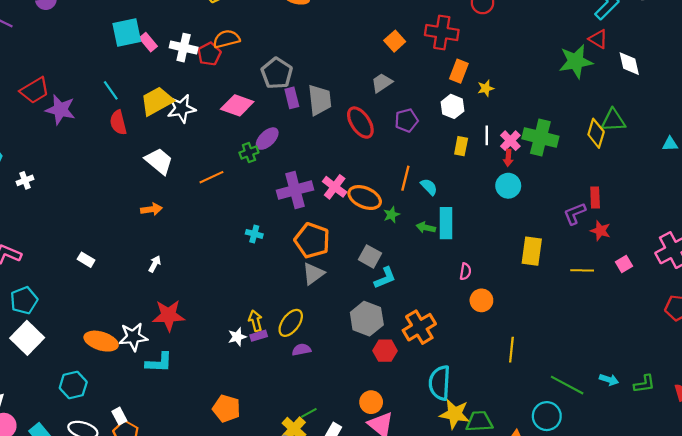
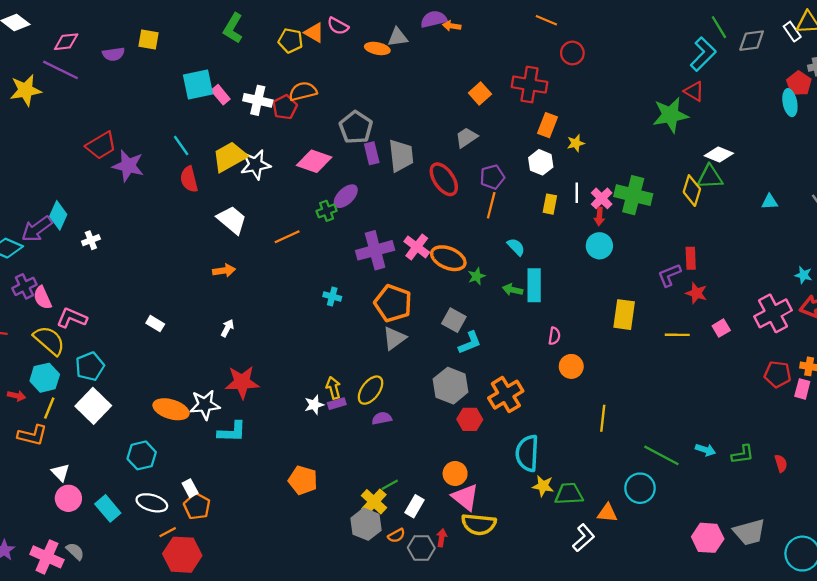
white diamond: (629, 64) -> (719, 154), moved, turned -55
orange line: (405, 178) -> (491, 205), moved
yellow star: (455, 414) -> (543, 486), size x0.7

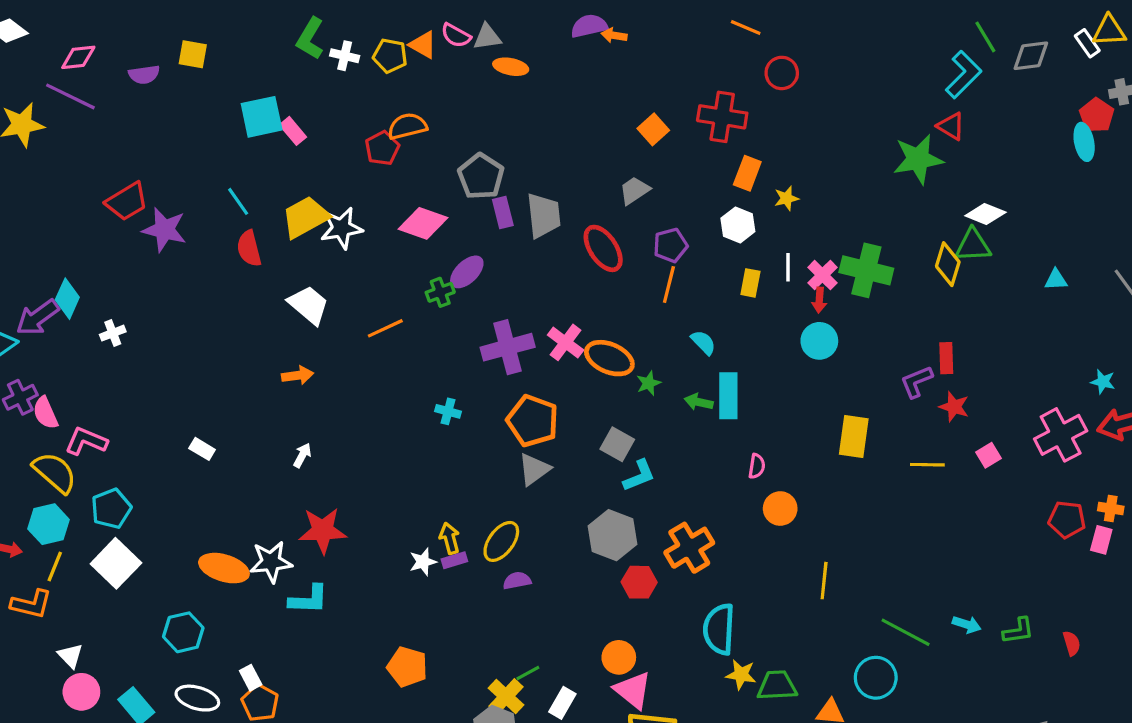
gray triangle: (398, 37) -> (487, 37), moved
white cross: (258, 100) -> (345, 56), moved, size x0.7

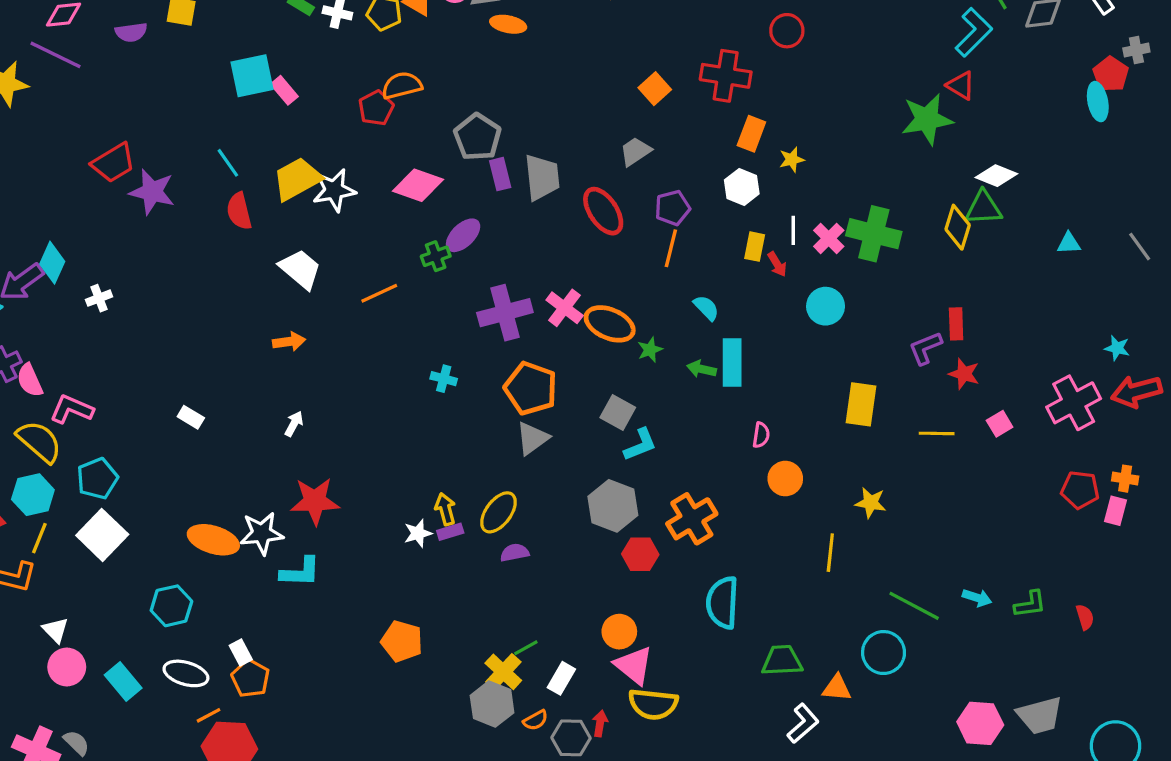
red arrow: (819, 300) -> (777, 264), moved, turned -35
yellow star: (741, 675) -> (871, 503), moved

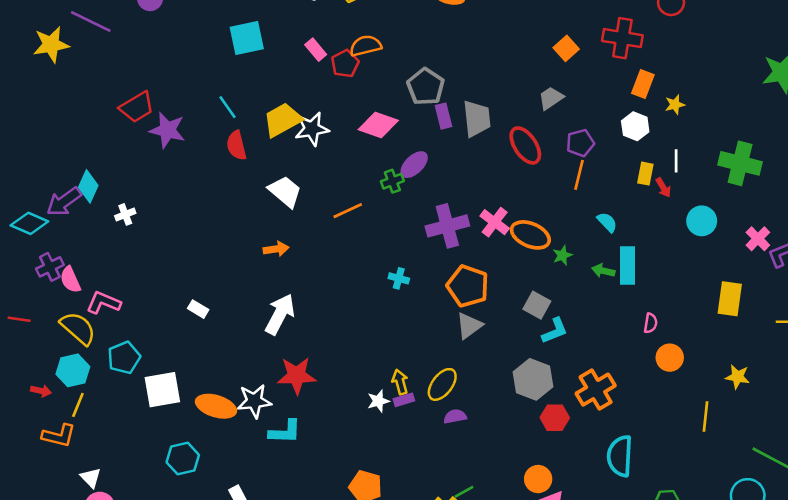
pink rectangle: (284, 90) -> (316, 50), moved
pink cross: (829, 238) -> (758, 239), moved
white arrow: (294, 424) -> (280, 314), size x2.0
white square: (102, 535) -> (162, 390), moved, turned 36

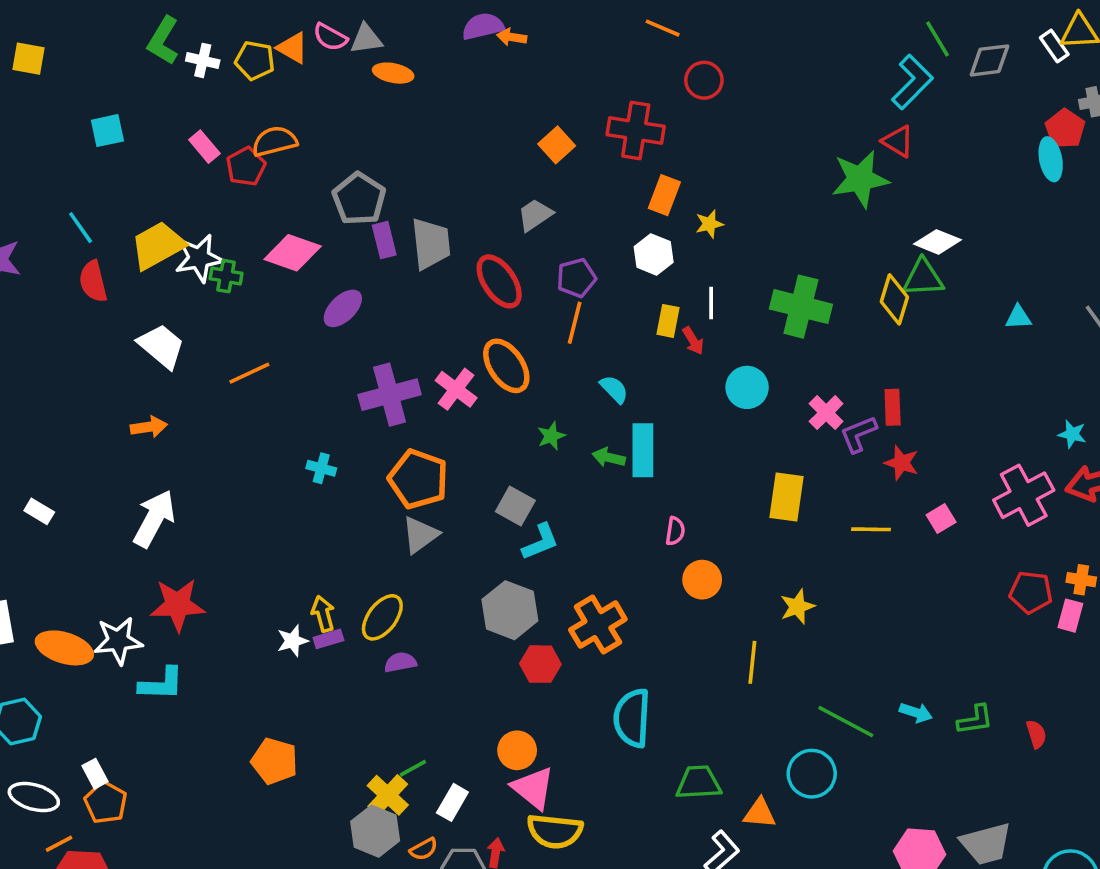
cyan square: (247, 38) -> (107, 131), size x0.7
green cross: (392, 181) -> (226, 276), moved, turned 30
orange ellipse: (530, 235) -> (506, 366), moved, turned 33
yellow star: (737, 377) -> (797, 607), turned -30

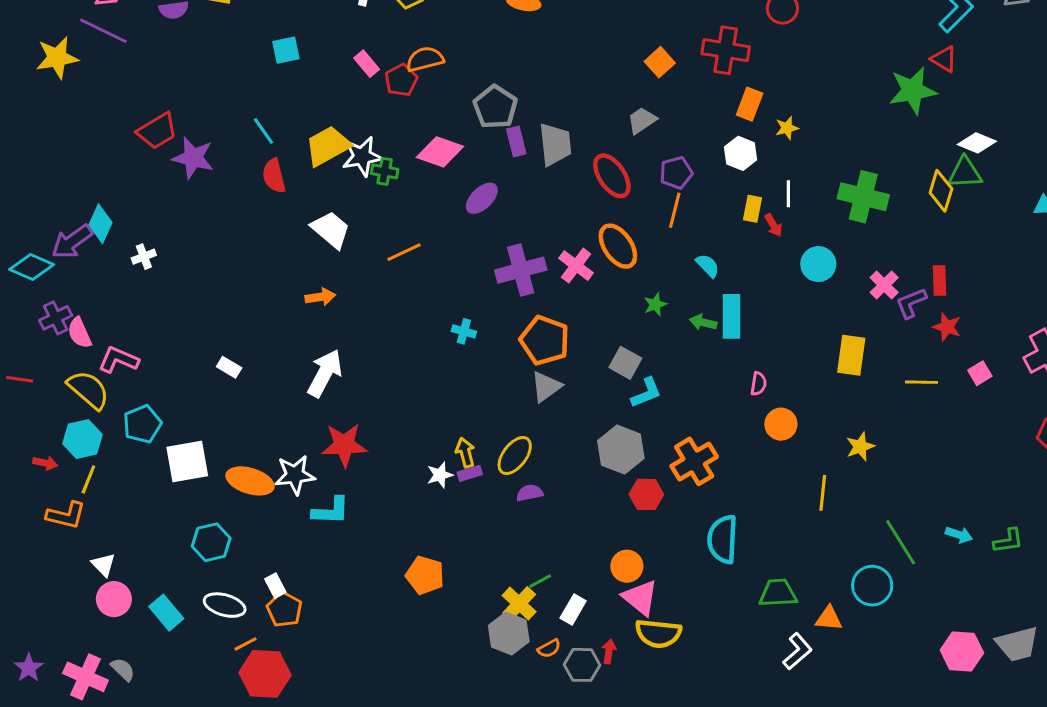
green line: (846, 722) -> (901, 542), turned 30

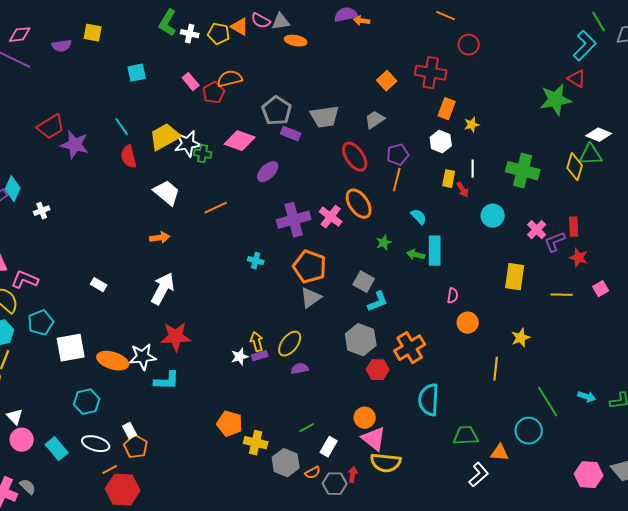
purple rectangle: (516, 141) -> (291, 134), turned -54
gray trapezoid: (555, 144) -> (325, 117), moved, turned 88
yellow cross: (519, 604) -> (256, 443), moved, turned -30

